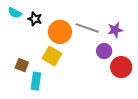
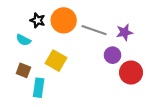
cyan semicircle: (15, 13) -> (23, 40), moved
orange circle: (60, 32) -> (64, 20), moved

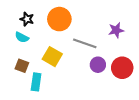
black star: (38, 20) -> (27, 19), moved
gray line: (94, 30) -> (85, 43), moved
purple circle: (113, 55) -> (98, 65), moved

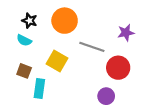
purple circle: (98, 65) -> (106, 96), moved
red circle: (122, 68) -> (118, 68), moved

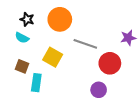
purple star: (126, 33) -> (128, 38), moved

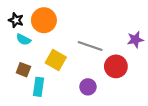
black star: (27, 19) -> (16, 20), moved
orange circle: (60, 19) -> (44, 20), moved
purple circle: (99, 90) -> (88, 87), moved

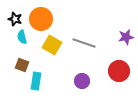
cyan semicircle: (23, 40) -> (22, 37), turned 48
yellow square: (56, 60) -> (52, 45), moved
red circle: (116, 66) -> (119, 71), moved

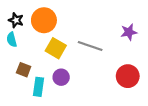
cyan semicircle: (22, 37) -> (12, 40), moved
purple star: (126, 37) -> (129, 32), moved
purple circle: (82, 81) -> (61, 77), moved

